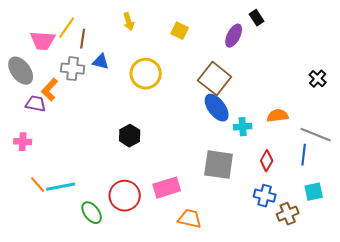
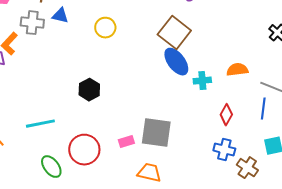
yellow circle: (146, 74) -> (105, 28), size x0.7
gray square: (219, 165) -> (156, 133), moved
cyan line: (61, 187) -> (40, 124), moved
pink rectangle: (167, 188) -> (126, 142), size x0.6
brown cross: (288, 214) -> (247, 168), turned -35

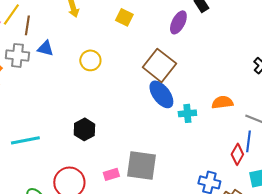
black hexagon: (89, 90) -> (84, 129), moved
red diamond: (226, 115) -> (237, 154), moved
cyan line: (40, 124) -> (25, 140), moved

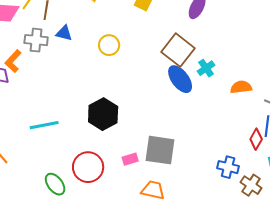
cyan cross: (187, 113) -> (206, 68), moved, turned -30
black hexagon: (84, 129) -> (103, 114), size x1.4

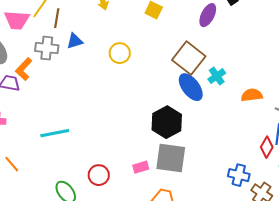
blue triangle: (64, 33) -> (75, 41), turned -30
black hexagon: (103, 114) -> (167, 122), moved
red circle: (88, 167) -> (99, 175), size x0.7

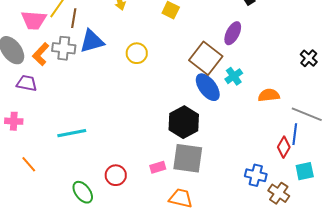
purple ellipse: (208, 15) -> (233, 33), moved
blue triangle: (75, 41) -> (92, 41), size x1.5
orange L-shape: (24, 69) -> (41, 54), moved

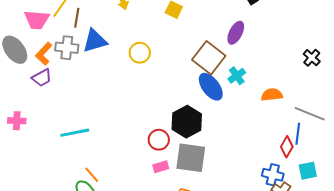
purple trapezoid: (27, 83) -> (42, 78), moved, turned 140
orange line: (29, 164) -> (92, 175), moved
red circle: (116, 175) -> (159, 140), moved
blue cross: (256, 175) -> (273, 175), moved

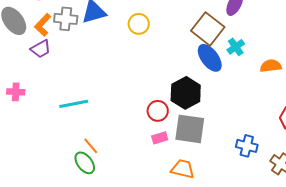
blue cross: (273, 175) -> (247, 146), moved

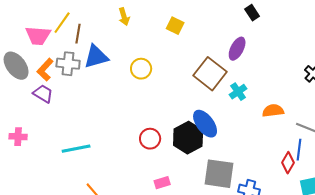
purple trapezoid: (41, 49) -> (43, 94), turned -120
blue ellipse: (210, 58) -> (205, 124), moved
red circle: (158, 111) -> (150, 139), moved
gray square: (190, 129) -> (219, 174), moved

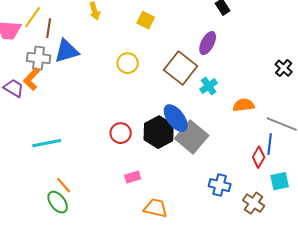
yellow circle: (141, 69) -> (128, 63), moved
orange L-shape: (45, 70) -> (32, 79), moved
gray square: (219, 174) -> (192, 137), moved, turned 32

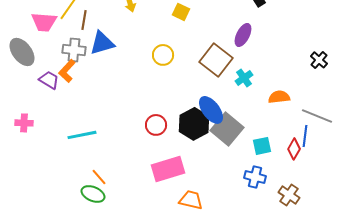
pink rectangle: (133, 177) -> (168, 169), size x2.0
cyan square: (280, 181) -> (262, 146), moved
green ellipse: (58, 202) -> (93, 194), turned -30

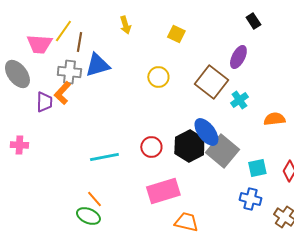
purple trapezoid: (49, 80) -> (44, 102), turned 60
cyan line: (82, 135) -> (104, 157), moved

